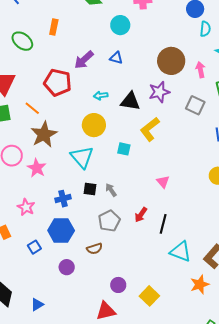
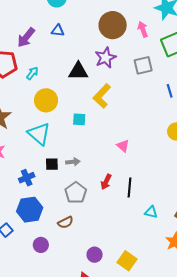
cyan arrow: (101, 96) -> (32, 73), moved, turned 144
gray square: (195, 105) -> (143, 65), turned -30
gray arrow: (111, 190) -> (73, 162), turned 128
cyan triangle: (181, 252) -> (151, 212), size x0.6

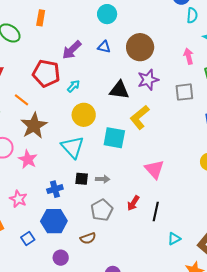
brown circle: (113, 25) -> (140, 47), moved
cyan square: (79, 119) -> (114, 138), size x1.6
pink triangle: (123, 146) -> (154, 169), size x1.5
cyan triangle: (151, 212) -> (174, 239), turned -48

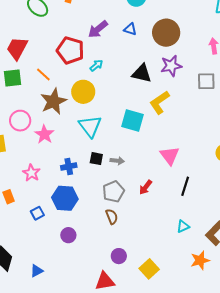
yellow circle: (84, 115) -> (83, 92), moved
black line: (156, 211) -> (185, 186), moved
brown semicircle: (88, 238) -> (112, 217), moved, turned -98

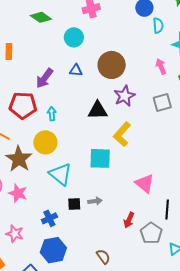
cyan arrow: (96, 65) -> (52, 114), turned -40
gray pentagon: (114, 191) -> (151, 233), moved

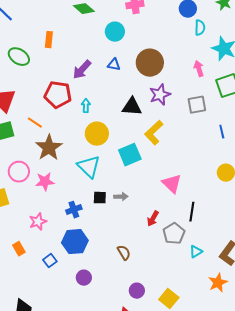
yellow circle: (45, 142) -> (97, 134), moved
cyan square: (100, 158) -> (130, 155), turned -30
pink star: (18, 193) -> (45, 182), turned -30
pink star: (15, 234) -> (38, 222), turned 30

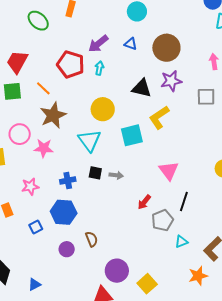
cyan arrow: (86, 106) -> (99, 68), moved
brown semicircle: (124, 253) -> (92, 239), moved
purple circle: (137, 291) -> (117, 271), size x1.5

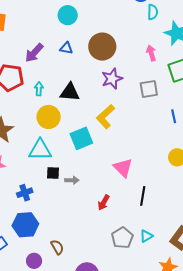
cyan arrow: (99, 68) -> (39, 89), moved
black triangle: (142, 88) -> (70, 92), moved
cyan triangle: (89, 140) -> (40, 150), turned -45
black square: (95, 173) -> (53, 173), moved
gray pentagon: (163, 220) -> (122, 238), moved

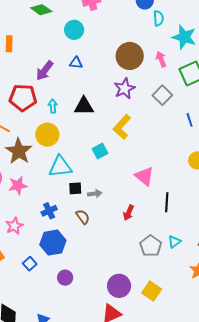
brown circle: (102, 47) -> (130, 56), moved
gray square: (149, 89) -> (162, 95), turned -30
yellow circle: (49, 117) -> (47, 135), moved
cyan square: (81, 138) -> (100, 151), size x0.7
brown semicircle: (57, 247) -> (83, 217), moved

